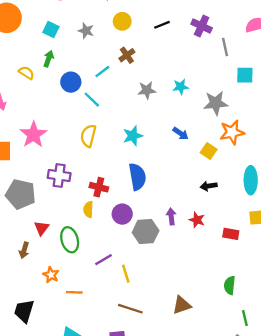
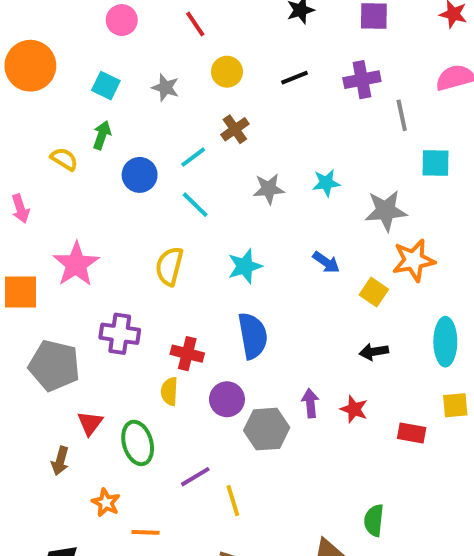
purple cross: (202, 26) -> (362, 80), turned -36
cyan line: (92, 100) -> (195, 205), moved
green semicircle: (230, 285) -> (374, 520), moved

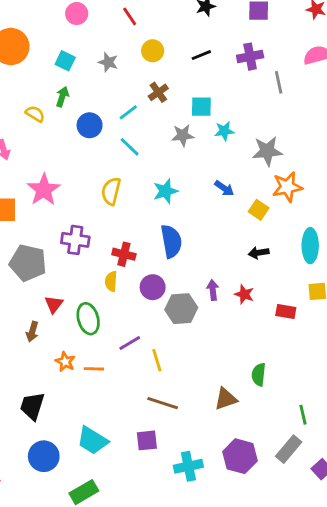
cyan square: (435, 163) -> (201, 107), moved
orange line: (146, 532) -> (94, 369), moved

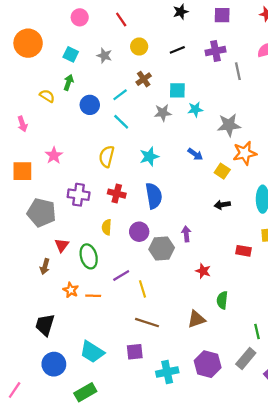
pink star: (44, 190) -> (54, 155), size x0.7
red cross: (124, 254) -> (117, 194), moved
red star: (244, 294) -> (203, 271), moved

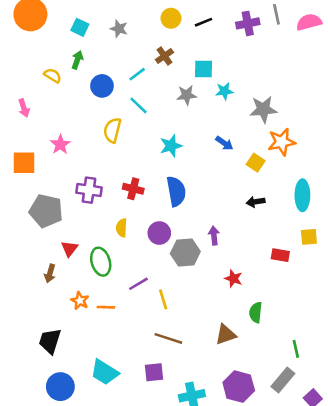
yellow circle: (139, 47) -> (171, 18), moved
gray line: (238, 71) -> (276, 14), moved
yellow semicircle: (107, 157) -> (112, 130), moved

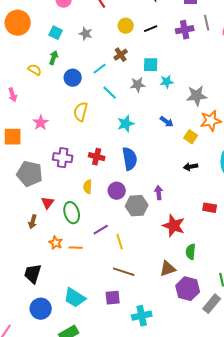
cyan line: (138, 105) -> (110, 93), moved
red star: (233, 279) -> (174, 226), size x1.6
purple hexagon: (239, 387) -> (188, 289), moved

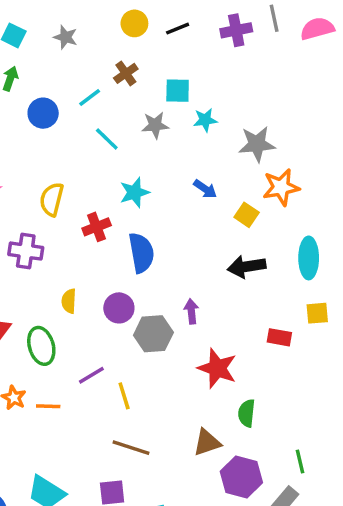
yellow semicircle: (81, 112) -> (52, 199), moved
red cross: (97, 157) -> (97, 227), moved, turned -35
black arrow: (191, 167) -> (247, 267), size x1.5

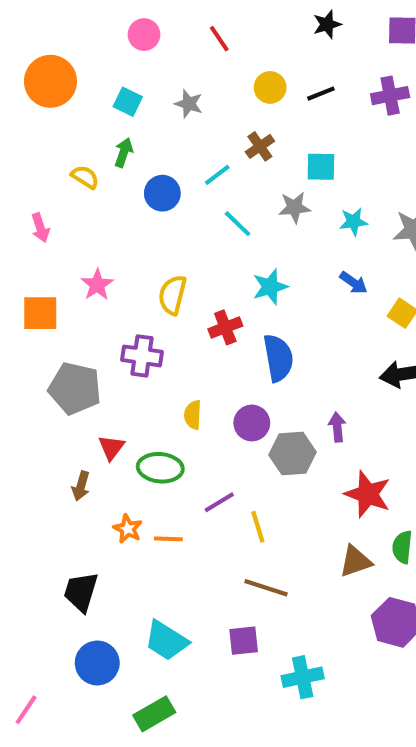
cyan star: (205, 120) -> (353, 222), moved
green ellipse: (41, 346) -> (160, 468), turned -69
brown triangle: (207, 442) -> (356, 561), moved

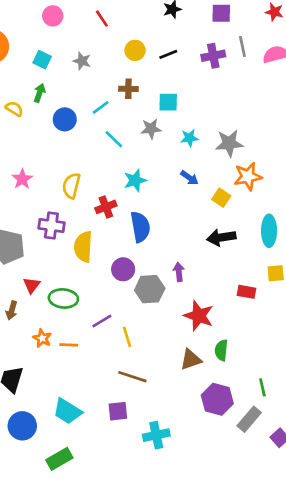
brown cross: (260, 146) -> (128, 89), turned 36
yellow semicircle: (193, 415) -> (83, 247), moved, size x1.6

